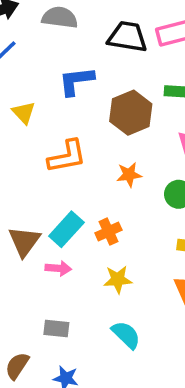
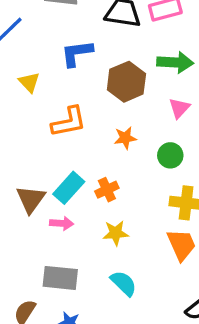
gray rectangle: (56, 328) -> (60, 278), size x1.5

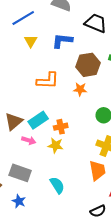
yellow triangle: (29, 82) -> (31, 41), moved
orange star: (125, 138) -> (80, 89), moved
yellow star: (116, 233) -> (56, 145), moved

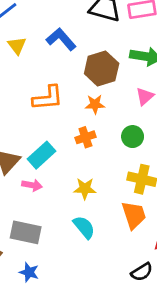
blue L-shape: (62, 41) -> (61, 39), turned 50
orange cross: (61, 127) -> (85, 137), moved
yellow star: (56, 145) -> (85, 189), moved
cyan semicircle: (57, 185) -> (84, 227), moved

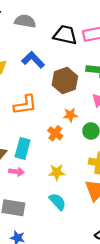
orange star: (95, 104) -> (70, 115), moved
orange cross: (85, 137) -> (55, 133), turned -32
cyan rectangle: (42, 155) -> (23, 148), turned -30

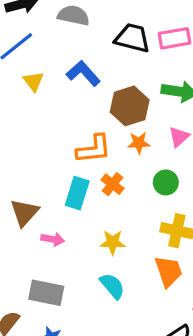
orange L-shape: (25, 105) -> (94, 149), moved
orange star: (70, 115) -> (139, 143), moved
cyan rectangle: (23, 148) -> (77, 193), moved

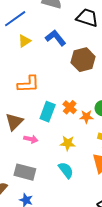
yellow triangle: (33, 81) -> (25, 41), turned 32
orange star: (139, 143) -> (86, 117), moved
orange L-shape: (94, 149) -> (28, 84), moved

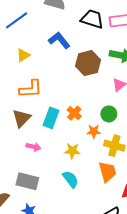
yellow triangle: (25, 41) -> (23, 55), moved
orange star: (86, 117) -> (94, 131), moved
brown triangle: (14, 122) -> (22, 118), moved

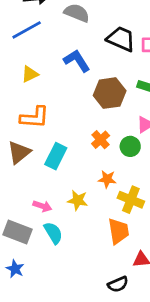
orange cross: (74, 113) -> (101, 140), moved
green circle: (109, 114) -> (130, 146), moved
pink arrow: (33, 147) -> (42, 206), moved
cyan semicircle: (70, 179) -> (53, 233), moved

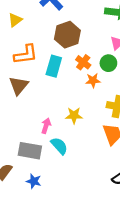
brown hexagon: (110, 93) -> (67, 35), moved
cyan rectangle: (56, 156) -> (54, 66), moved
orange star: (107, 179) -> (93, 80), moved
pink arrow: (42, 206) -> (46, 126), turned -80

